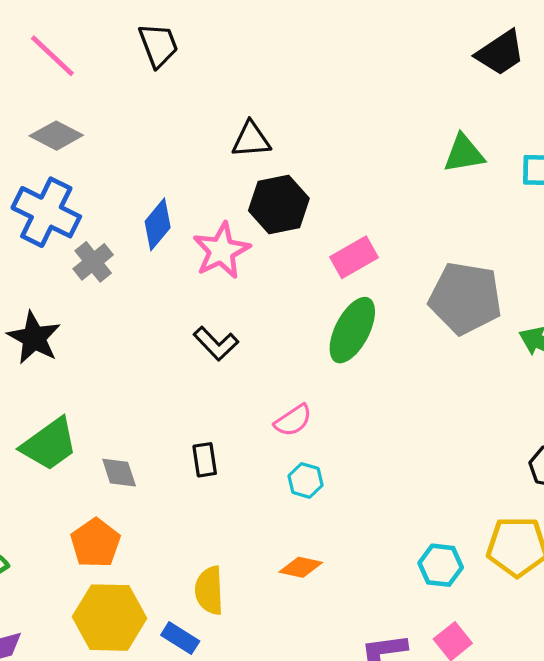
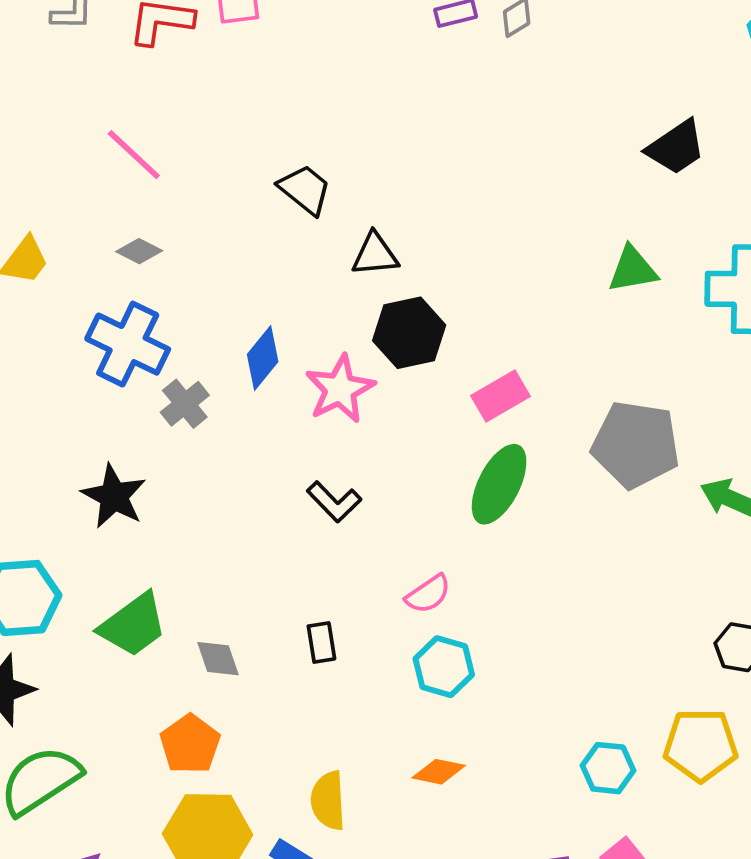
black trapezoid: (158, 45) -> (305, 190), moved, turned -30
gray diamond: (56, 136) -> (139, 251), size x0.7
cyan hexagon: (306, 480) -> (444, 667), size x1.4

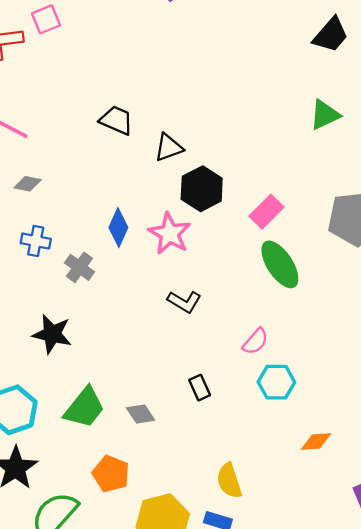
blue cross: (128, 344) -> (36, 241), size x0.6
green ellipse: (499, 484) -> (280, 264), turned -45
orange pentagon: (190, 744) -> (111, 474), moved
orange diamond: (439, 772) -> (316, 441), moved

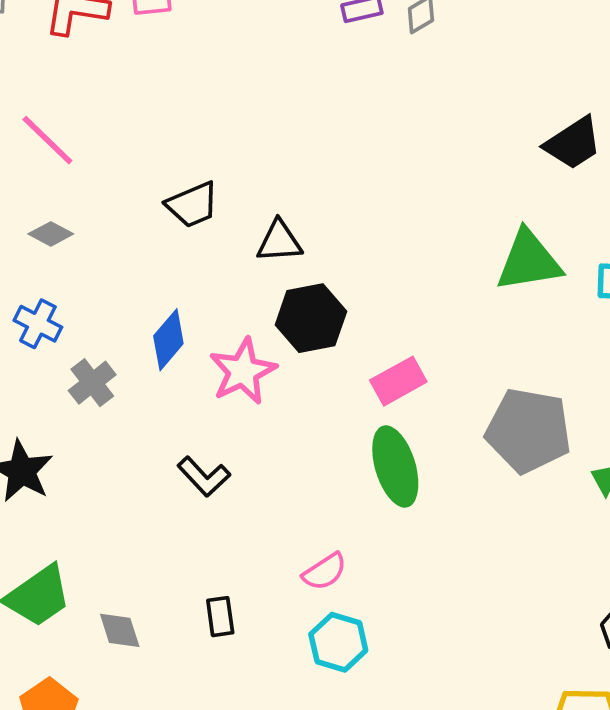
green triangle: (325, 115) -> (529, 261), size x1.4
black trapezoid: (116, 120) -> (192, 205), moved, turned 117
black L-shape: (184, 302) -> (204, 477), moved

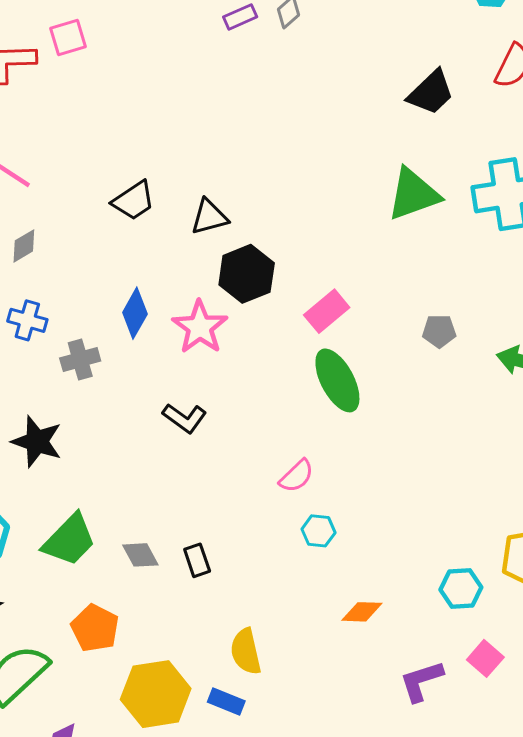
gray diamond: (51, 234) -> (24, 246), turned -48
gray cross: (92, 383) -> (80, 359), turned 33
gray pentagon: (528, 431) -> (439, 331), size x0.5
black rectangle: (220, 617) -> (197, 560), moved
cyan hexagon: (338, 642) -> (318, 531), size x0.7

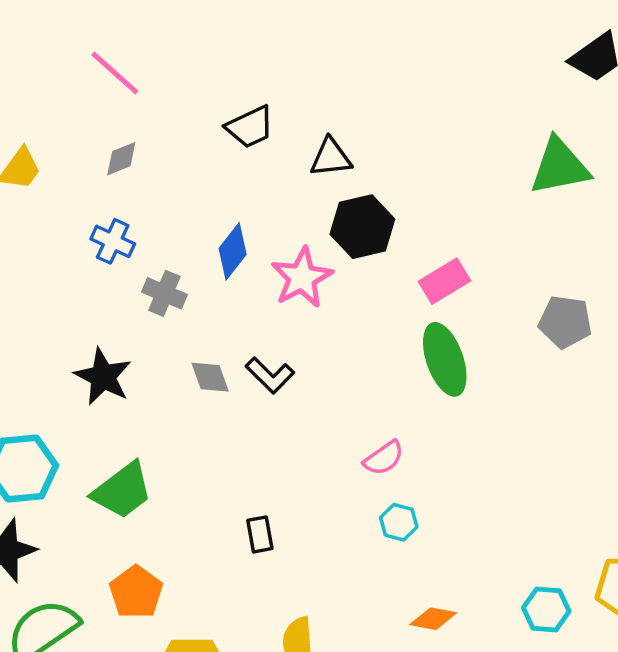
gray pentagon: (439, 331) -> (565, 322), size x1.4
gray cross: (80, 359) -> (164, 293), turned 30
gray diamond: (140, 555) -> (210, 377), moved

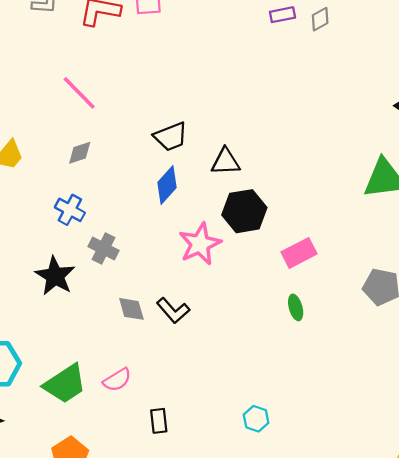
blue diamond: (233, 251) -> (167, 185), moved
green ellipse: (445, 359) -> (296, 307), size x0.5
black star: (103, 377) -> (55, 276), moved
pink semicircle: (384, 458) -> (117, 380), moved

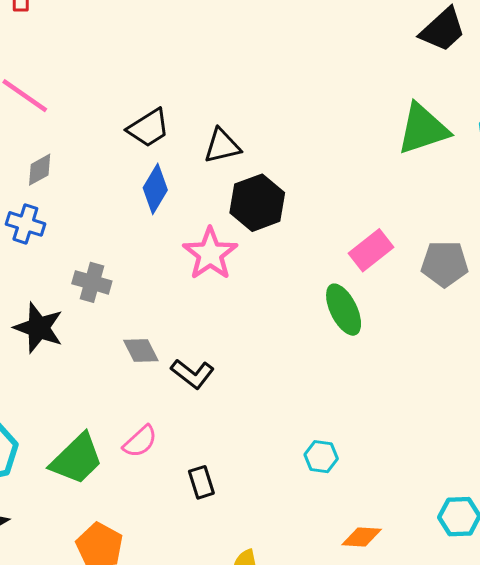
blue cross: (70, 210) -> (25, 224), moved
pink rectangle: (299, 253) -> (371, 250), moved
green ellipse: (296, 307) -> (344, 310), size x1.6
black L-shape: (173, 310) -> (193, 374), moved

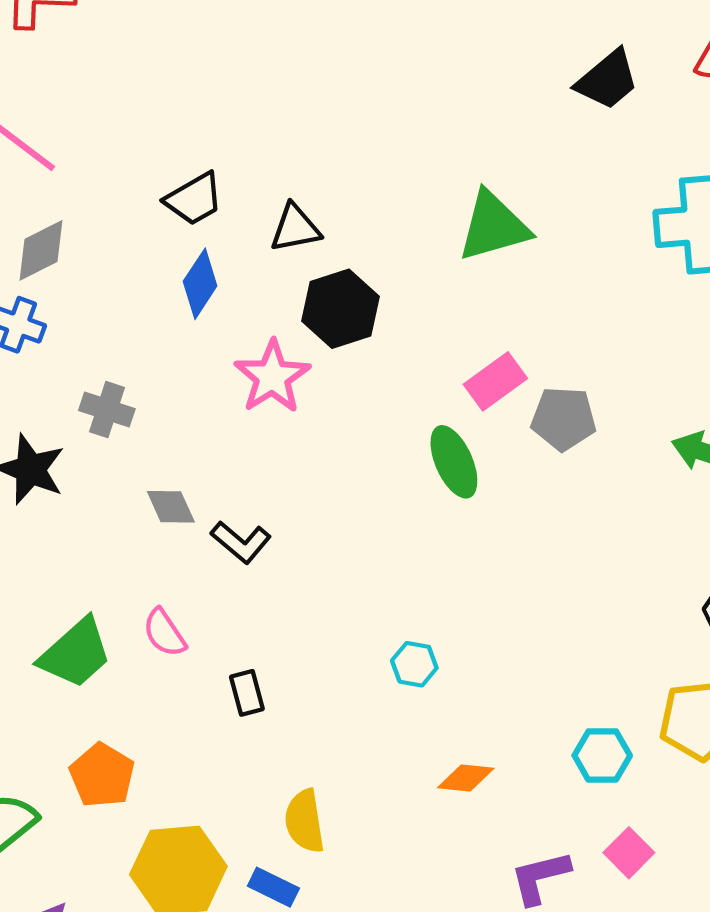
green triangle: (423, 129) -> (494, 226), moved
gray diamond: (40, 170) -> (41, 250), size x1.4
gray pentagon: (445, 264) -> (564, 419), moved
pink semicircle: (140, 442) -> (164, 633), turned 96

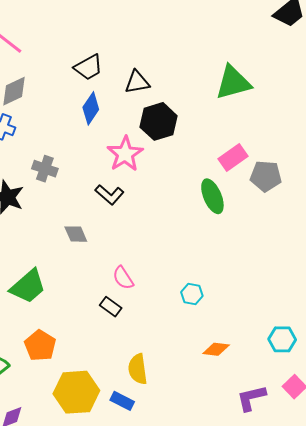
gray diamond: (171, 507) -> (76, 234), moved
black L-shape: (241, 542) -> (109, 195), moved
pink semicircle: (164, 633) -> (123, 278), moved
black rectangle: (247, 693) -> (111, 307), turned -40

